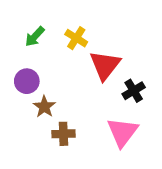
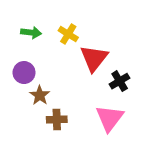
green arrow: (35, 37) -> (31, 33), turned -126

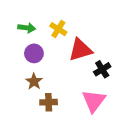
red triangle: (94, 58) -> (80, 50), turned 35
purple circle: (24, 73) -> (34, 53), moved

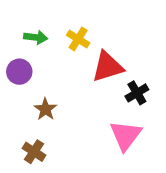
purple circle: (34, 53) -> (19, 72), moved
brown cross: (49, 102) -> (34, 152), moved, turned 35

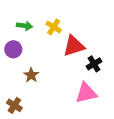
pink triangle: (125, 135) -> (86, 93), turned 40
brown cross: (34, 152) -> (14, 105), moved

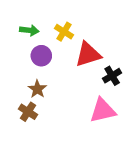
purple circle: (13, 49) -> (41, 56), moved
brown cross: (14, 105) -> (28, 112), moved

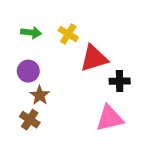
purple circle: (41, 56) -> (28, 71), moved
black cross: (112, 76) -> (120, 81), turned 30

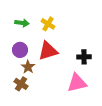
red triangle: (94, 58) -> (48, 51), moved

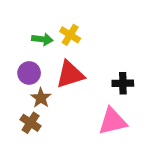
green arrow: (22, 23) -> (42, 39), moved

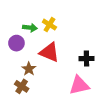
purple circle: (29, 73) -> (16, 43), moved
red triangle: (70, 74) -> (49, 52), turned 40

